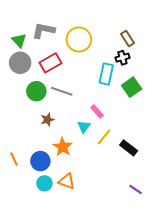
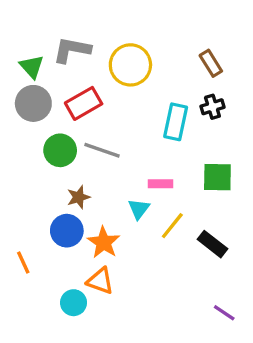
black cross: (122, 58) -> (212, 107), moved
green square: (132, 87) -> (217, 177), moved, turned 36
pink rectangle: (97, 111) -> (161, 184), turned -48
blue circle: (40, 161) -> (67, 231), moved
orange triangle: (67, 181) -> (100, 281), moved

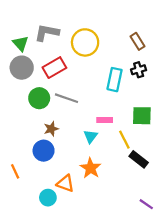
yellow line: (172, 226) -> (124, 140), moved, turned -66
orange star: (104, 242) -> (91, 168), moved

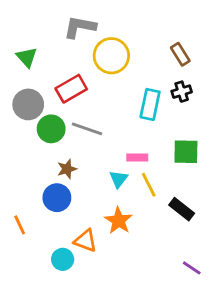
gray L-shape: (47, 33) -> (80, 27), moved
gray circle: (22, 68) -> (28, 104), moved
yellow line: (124, 140) -> (149, 185), moved

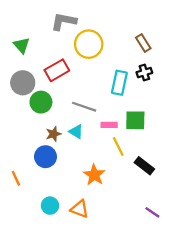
gray line: (87, 129) -> (84, 107), moved
green square: (186, 152) -> (135, 120), moved
cyan triangle: (119, 179) -> (76, 132), moved, turned -35
orange triangle: (86, 241) -> (80, 209), moved

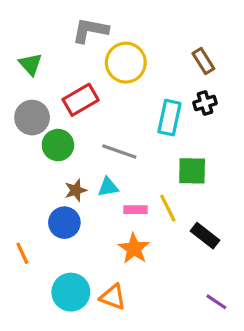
pink rectangle: (109, 125) -> (135, 210), moved
cyan triangle: (76, 132) -> (108, 187), turned -42
cyan circle: (50, 206) -> (71, 292), size x1.5

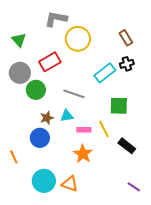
cyan rectangle: (169, 118) -> (105, 73), turned 40

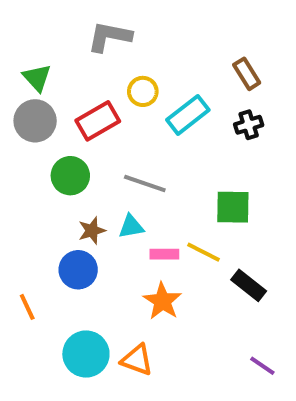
yellow circle: (78, 39) -> (143, 91), moved, size x0.6
gray circle: (20, 73) -> (35, 121), moved
cyan rectangle: (105, 73) -> (188, 115), moved
yellow line: (104, 129) -> (204, 252), turned -36

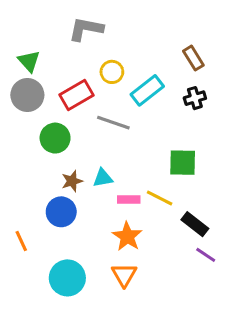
gray line: (145, 184) -> (113, 123), moved
orange triangle: (137, 360) -> (124, 275), moved, turned 40
purple line: (262, 366) -> (206, 255), moved

